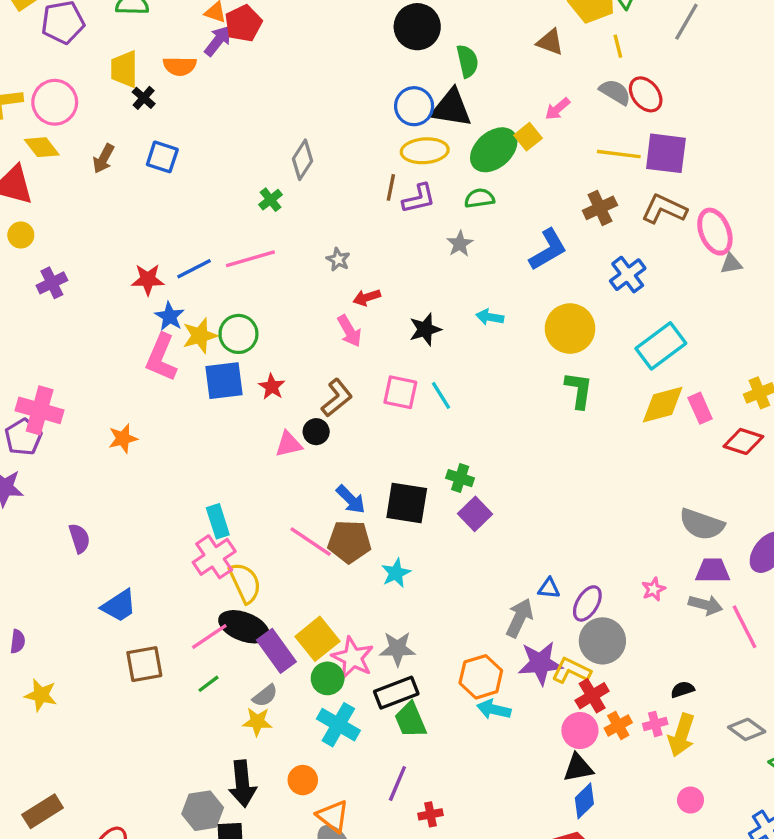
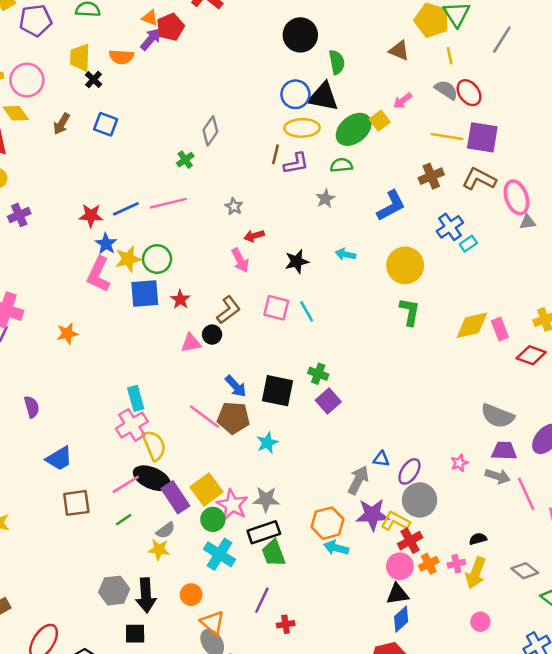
cyan rectangle: (661, 346) -> (468, 244), moved, size x0.5
gray hexagon: (203, 811) -> (114, 591), moved

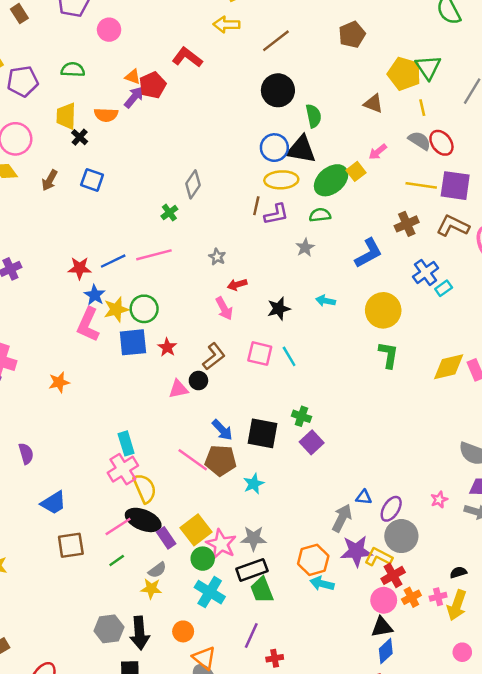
purple rectangle: (175, 497) -> (166, 538), size x0.7

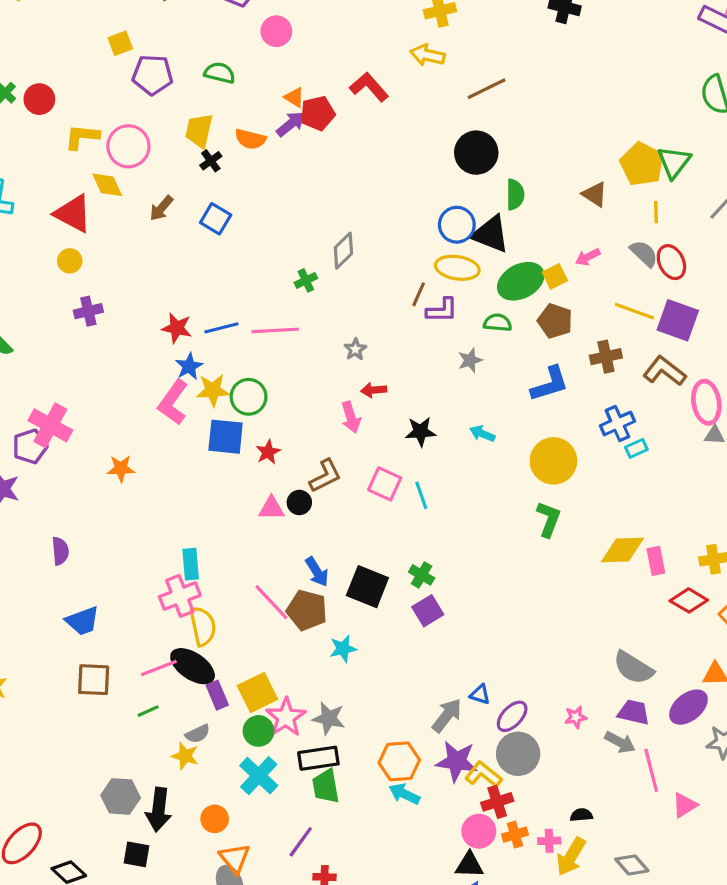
brown pentagon: (352, 35) -> (555, 321), moved, turned 30

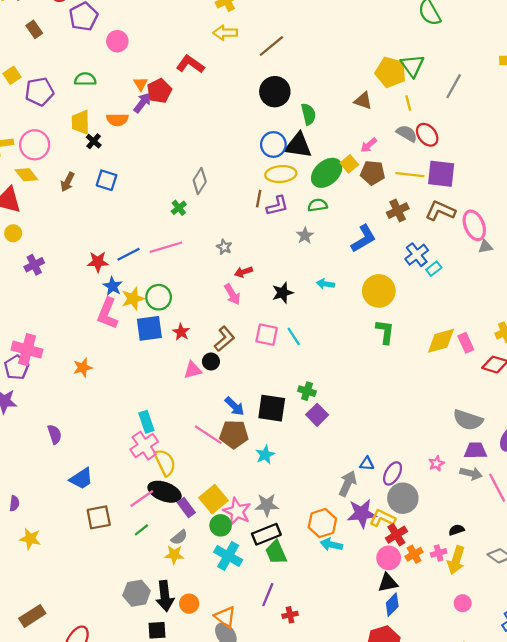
orange triangle: (294, 97) -> (141, 84), turned 40
brown pentagon: (555, 321) -> (373, 173), moved
orange circle: (215, 819) -> (189, 604), moved

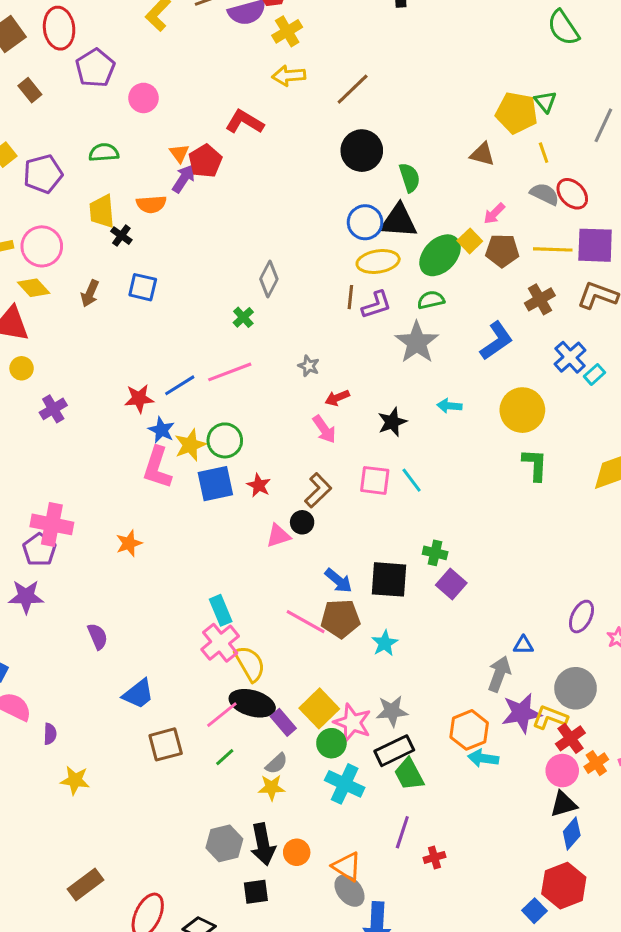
green triangle: (412, 66) -> (545, 102), size x0.7
gray star: (305, 236) -> (417, 342), size x1.8
purple ellipse: (393, 473) -> (581, 617), moved

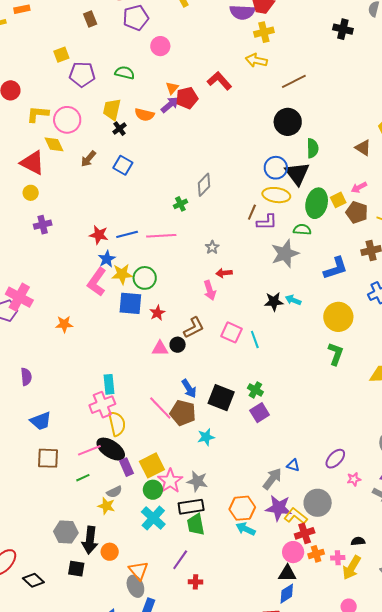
black triangle: (399, 221) -> (297, 174), turned 32
green ellipse: (440, 255) -> (317, 203), turned -48
black star: (392, 422) -> (274, 302), moved

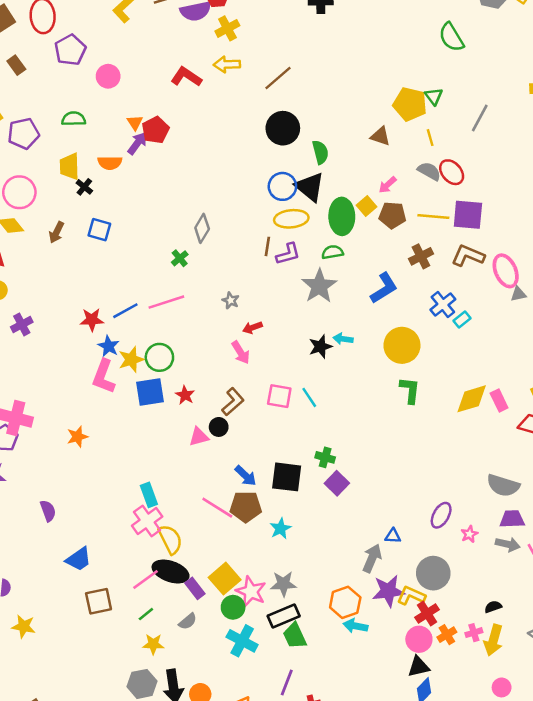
red L-shape: (219, 81) -> (186, 77), moved
yellow star: (106, 506) -> (153, 644), moved

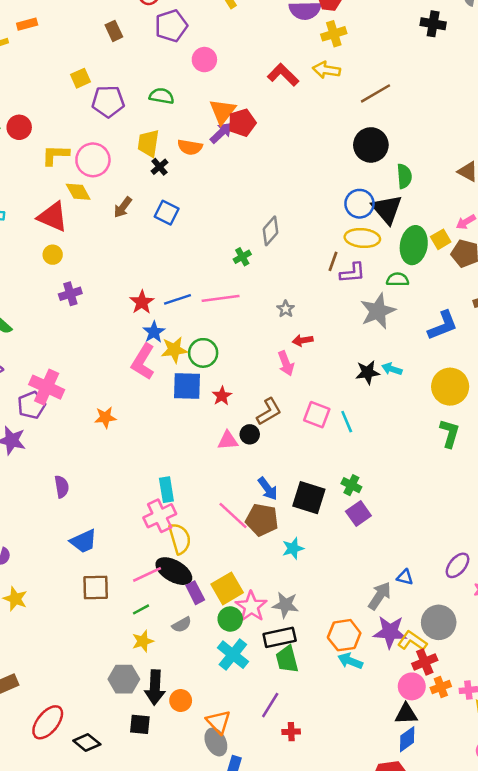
orange triangle: (135, 123) -> (223, 111), size x1.6
red star: (92, 320) -> (142, 302), turned 30
yellow star: (153, 644) -> (143, 641), turned -30

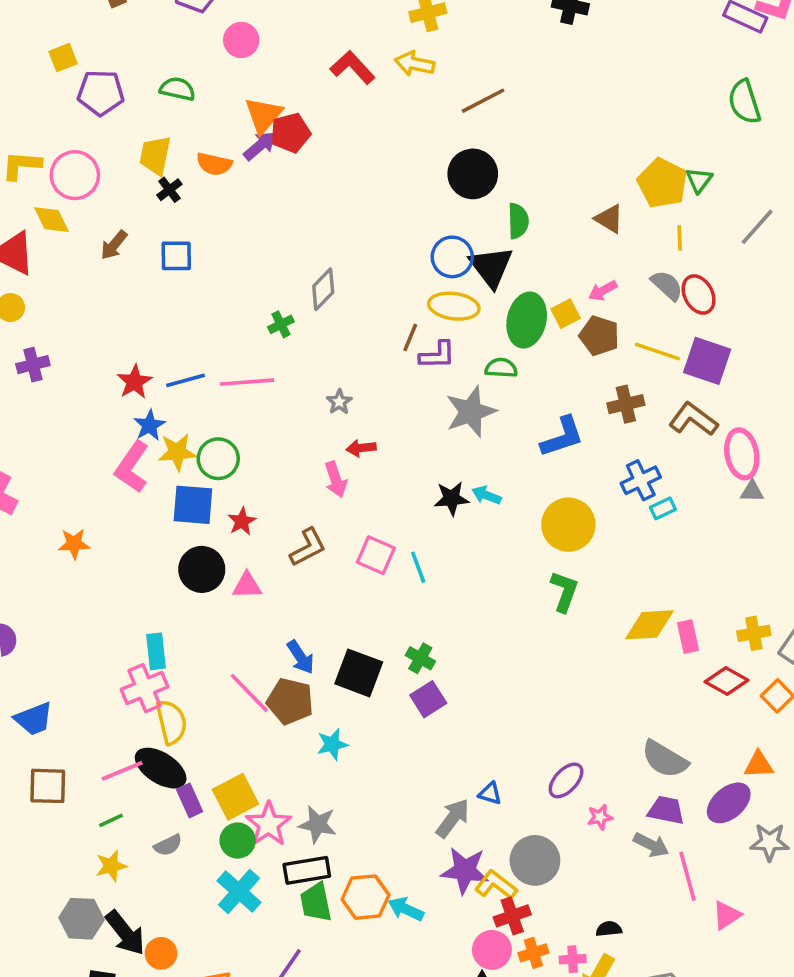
blue square: (167, 213) -> (176, 256), turned -30
black circle: (250, 434) -> (202, 569), moved, size x1.6
orange hexagon: (344, 635) -> (365, 897), moved
black arrow: (155, 687) -> (125, 933), turned -44

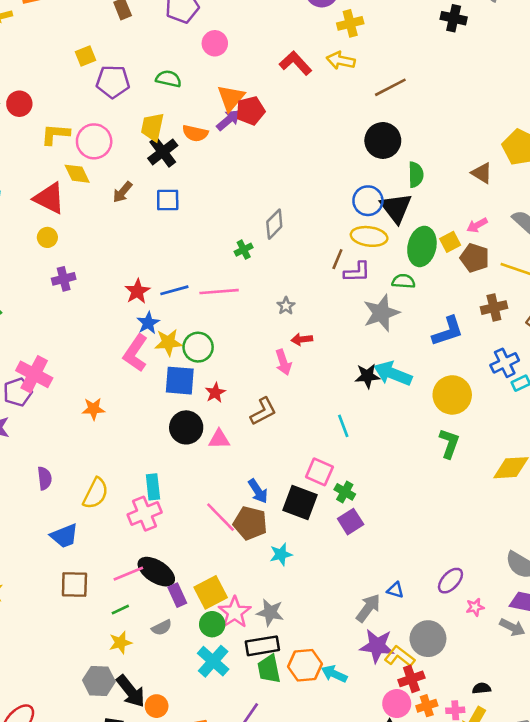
black cross: (169, 190) -> (163, 152), size x1.6
cyan arrow: (486, 495) -> (393, 374), size x1.8
pink square: (376, 555) -> (319, 472), moved
yellow semicircle: (171, 722) -> (96, 493), moved, turned 40

